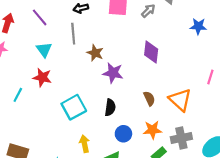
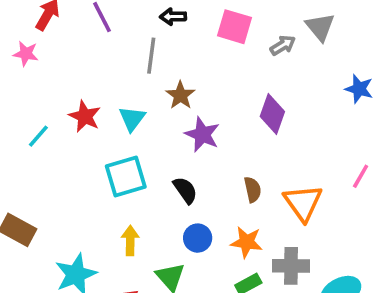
cyan triangle: (44, 50) -> (132, 119), moved
black semicircle: (110, 107) -> (185, 190), turned -56

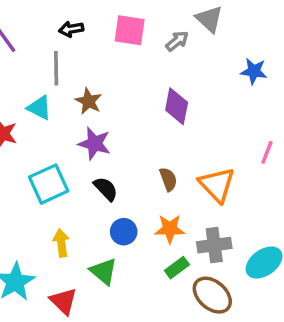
cyan triangle: (132, 119) -> (39, 108), moved, turned -32
purple star: (202, 134) -> (94, 144), moved

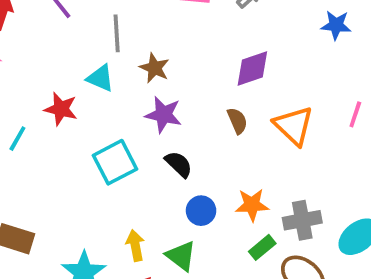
purple diamond: (177, 106) -> (252, 68), turned 63
brown semicircle: (168, 179) -> (237, 121), moved
orange triangle: (217, 185) -> (294, 126), moved
yellow arrow: (61, 243) -> (135, 246), moved

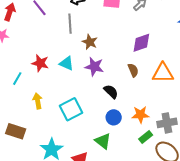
cyan triangle: (100, 78) -> (67, 63), moved
orange triangle: (294, 126) -> (163, 73), turned -45
cyan square: (115, 162) -> (71, 109), moved
black semicircle: (179, 164) -> (111, 91), moved
yellow arrow: (135, 246) -> (38, 101), moved

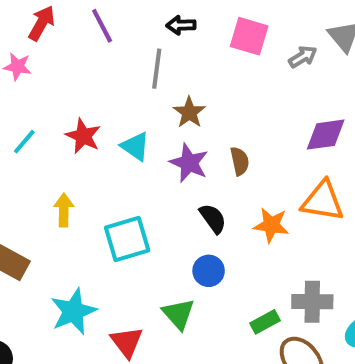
purple diamond: (141, 43) -> (326, 135), moved
brown semicircle: (133, 70) -> (240, 161), moved
cyan line: (17, 79) -> (24, 142), moved
orange star: (140, 115) -> (271, 225), moved

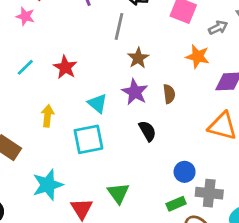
cyan triangle: (135, 146) -> (97, 103), moved
orange star: (271, 225) -> (198, 56), moved
blue circle: (209, 271) -> (185, 172), moved

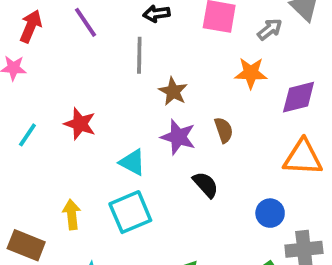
yellow arrow: (48, 116) -> (72, 214), moved
blue circle: (185, 172) -> (270, 213), moved

